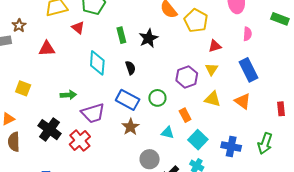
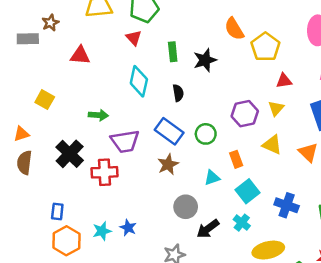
red triangle: (78, 28) -> (134, 38), moved
cyan triangle: (168, 133) -> (212, 178), turned -40
red cross: (80, 141) -> (105, 172), turned 30

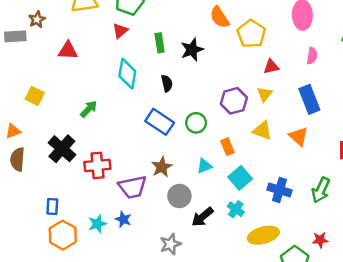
red triangle: (134, 38) -> (120, 31), turned 35
green arrow: (98, 115) -> (89, 109), turned -48
purple trapezoid: (125, 141) -> (133, 187), moved
brown star: (168, 164) -> (162, 167), moved

